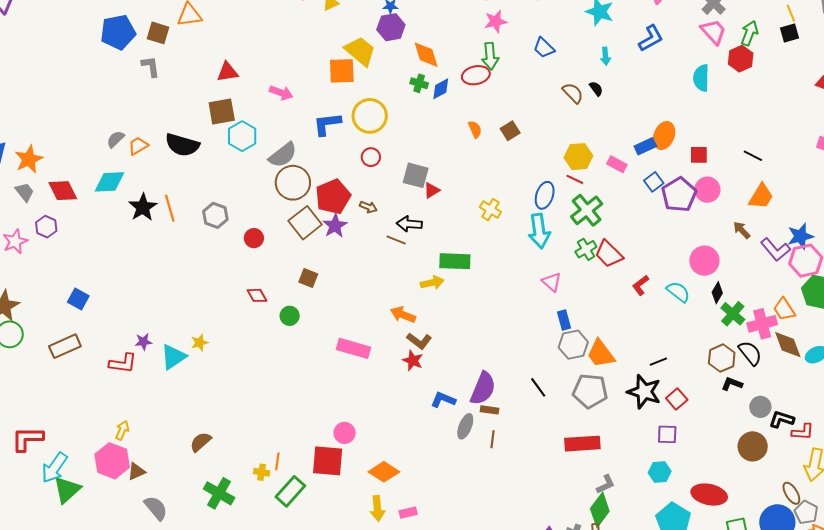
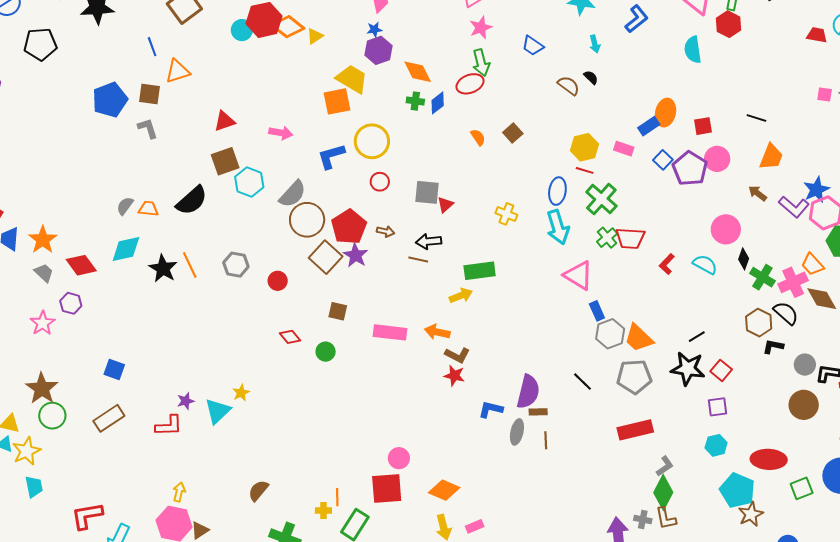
black semicircle: (182, 145) -> (192, 201), turned -48
orange trapezoid: (138, 146) -> (148, 209), turned 45
red trapezoid: (609, 254) -> (630, 238), turned -32
pink triangle: (552, 282) -> (578, 275), size x1.5
pink rectangle: (353, 348) -> (390, 332), moved

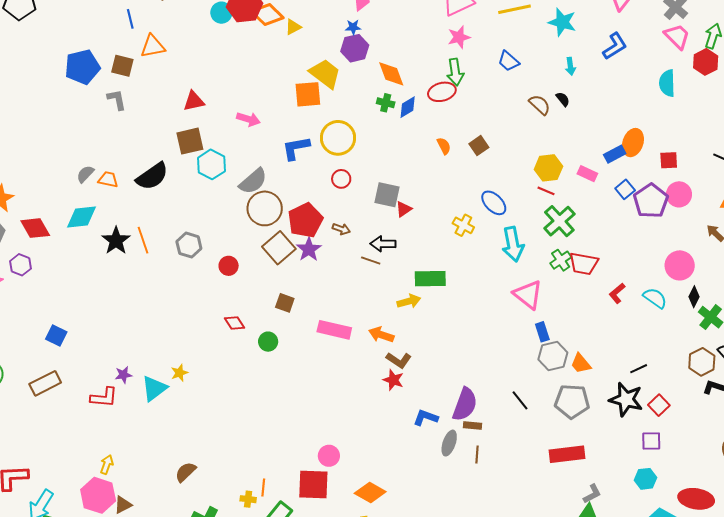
blue ellipse: (557, 191) -> (494, 203), moved, turned -60
orange trapezoid: (639, 338) -> (581, 364), size x0.7

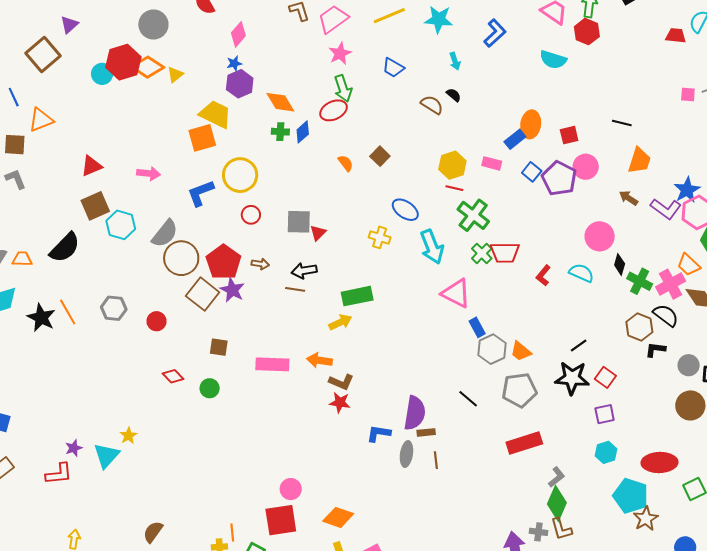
cyan semicircle: (667, 83) -> (553, 60), turned -60

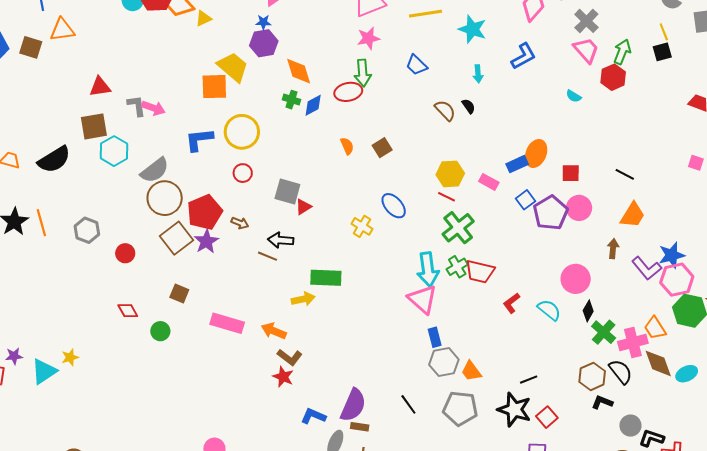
cyan semicircle: (553, 60) -> (574, 96), size x0.6
gray L-shape: (16, 179) -> (137, 106), moved
brown arrow: (628, 198) -> (613, 249), turned 48
cyan arrow: (432, 247) -> (428, 270), moved

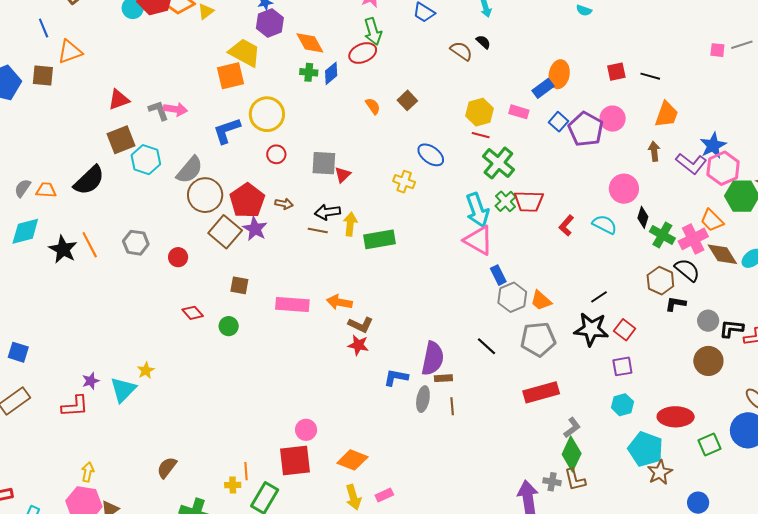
red square: (571, 173) -> (616, 72), moved
yellow arrow: (303, 299) -> (350, 224), moved, turned -60

